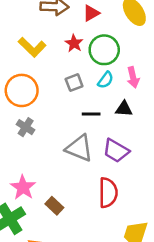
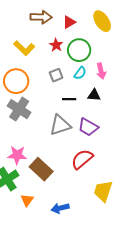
gray cross: (26, 127) -> (19, 109), size x1.6
gray triangle: (79, 148) -> (60, 125), turned -40
pink star: (23, 187) -> (17, 155), turned -30
red semicircle: (108, 193) -> (82, 159), turned -130
brown rectangle: (54, 206) -> (41, 169), size x1.6

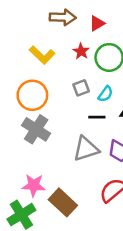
cyan semicircle: (80, 73) -> (105, 94), moved

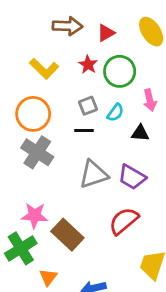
black line: (97, 117) -> (84, 130), moved

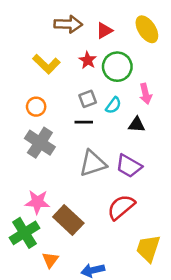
orange circle: (33, 114) -> (36, 107), size x0.6

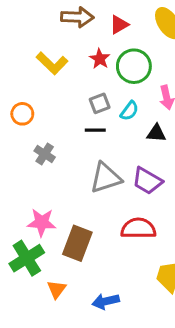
orange circle: (36, 107) -> (22, 114), moved
gray cross: (40, 143) -> (45, 154), size x0.6
red semicircle: (121, 207) -> (138, 228), turned 40
brown rectangle: (68, 220) -> (77, 243), turned 68

